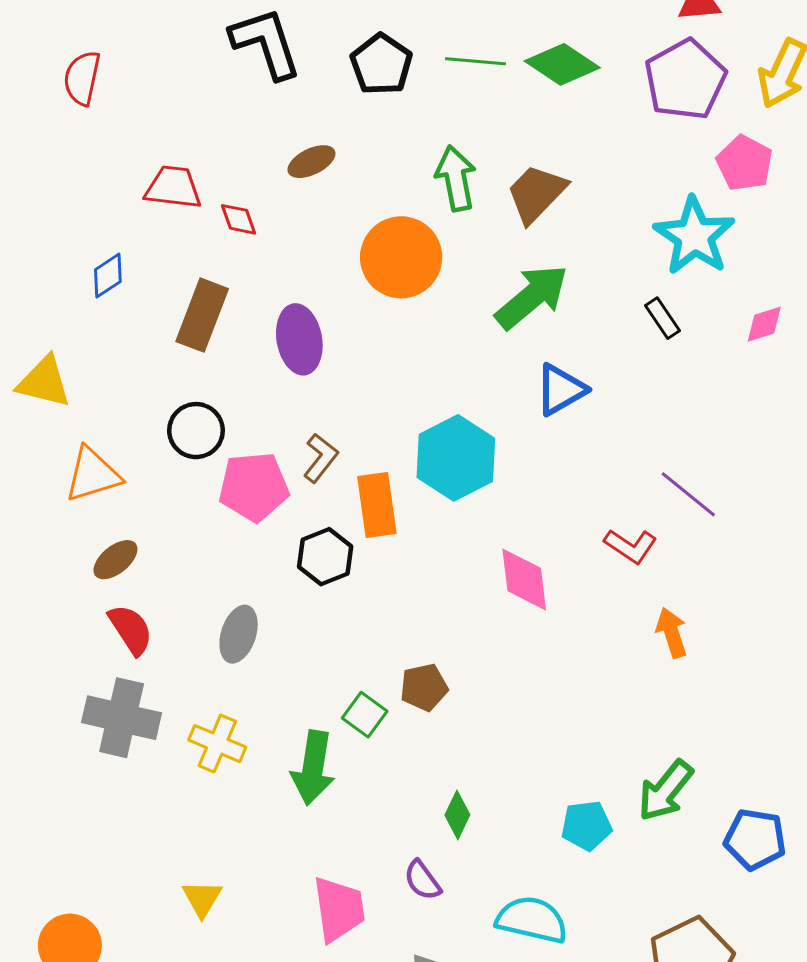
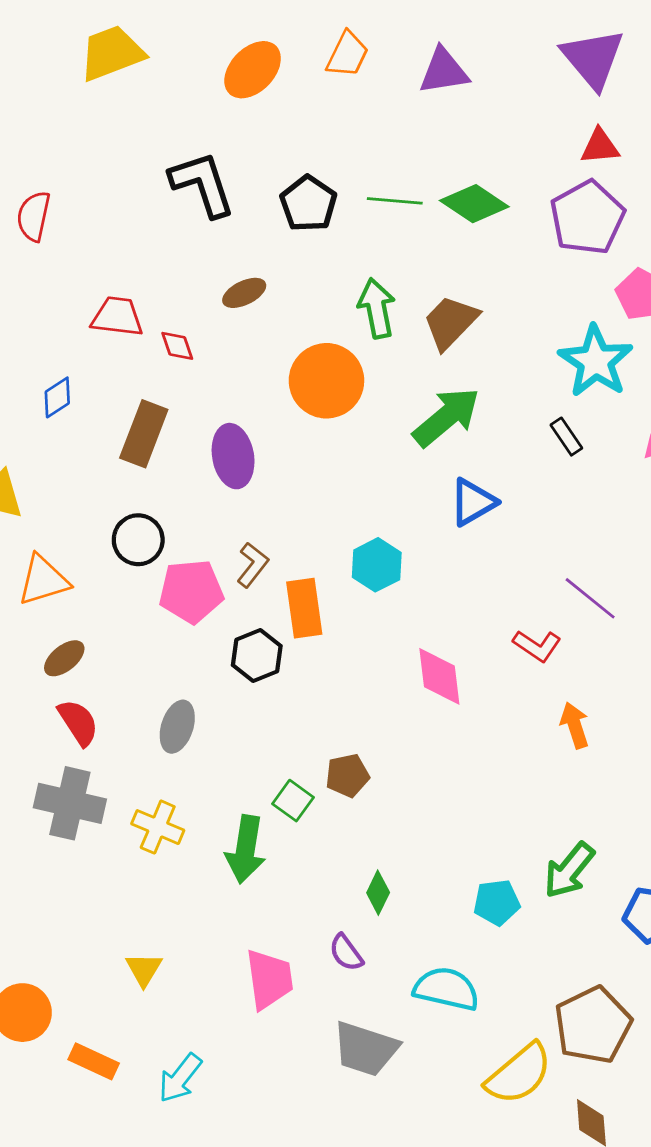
cyan hexagon: (456, 458) -> (377, 565), size x0.7

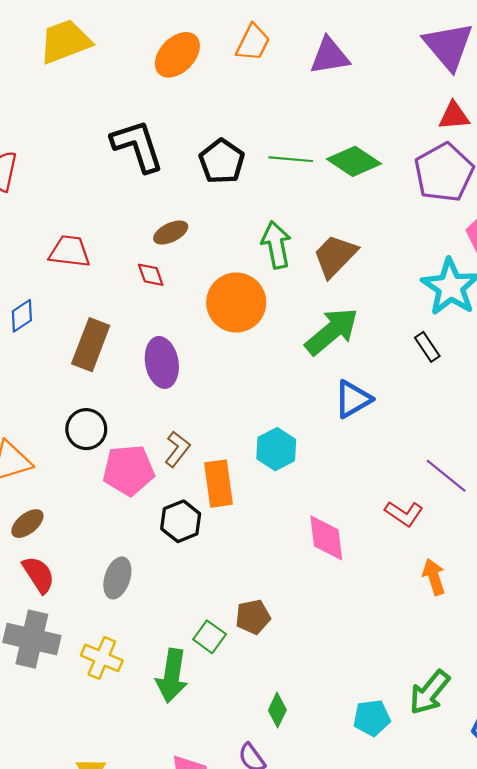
red diamond: (177, 346) -> (151, 275), moved

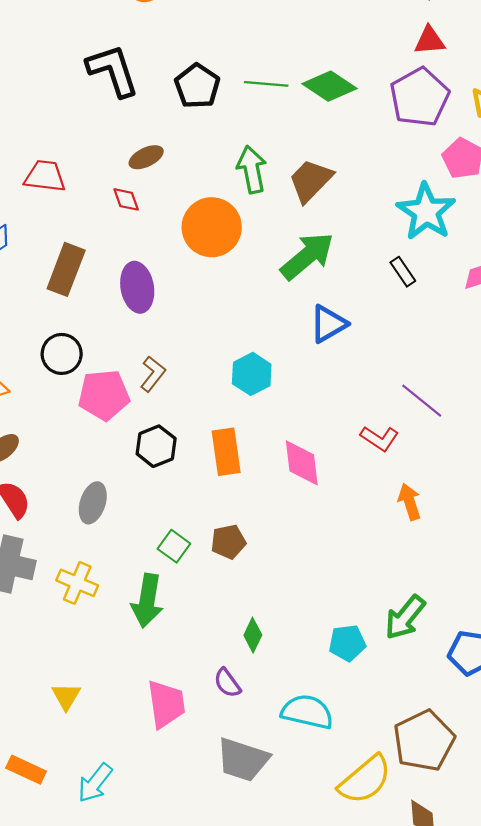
orange rectangle: (218, 484) -> (226, 452), moved
green square: (210, 637) -> (174, 546), moved

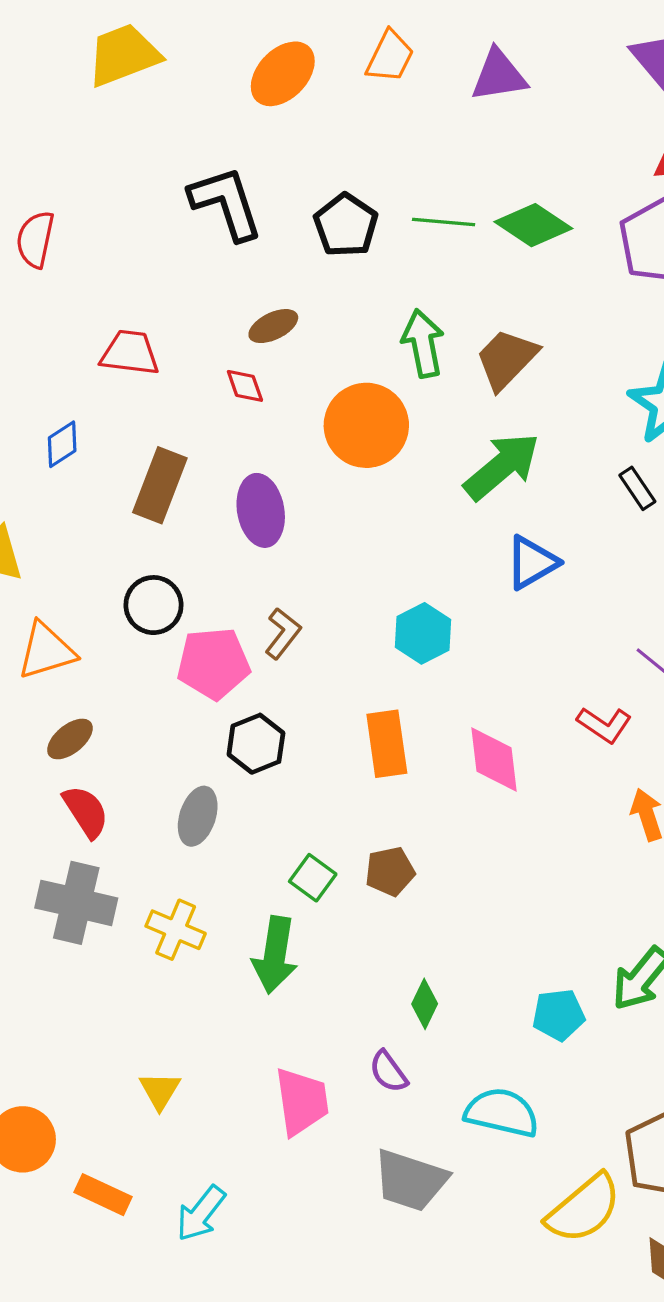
black hexagon: (156, 446) -> (256, 744), moved

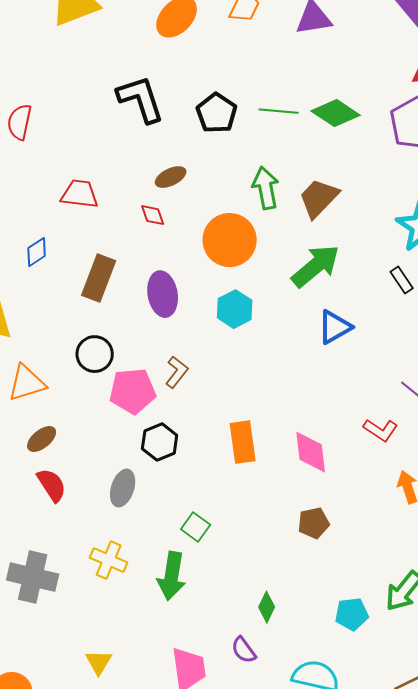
cyan hexagon: (423, 633) -> (235, 309), moved
brown pentagon: (390, 871) -> (314, 523), moved
gray cross: (76, 903) -> (33, 577), moved

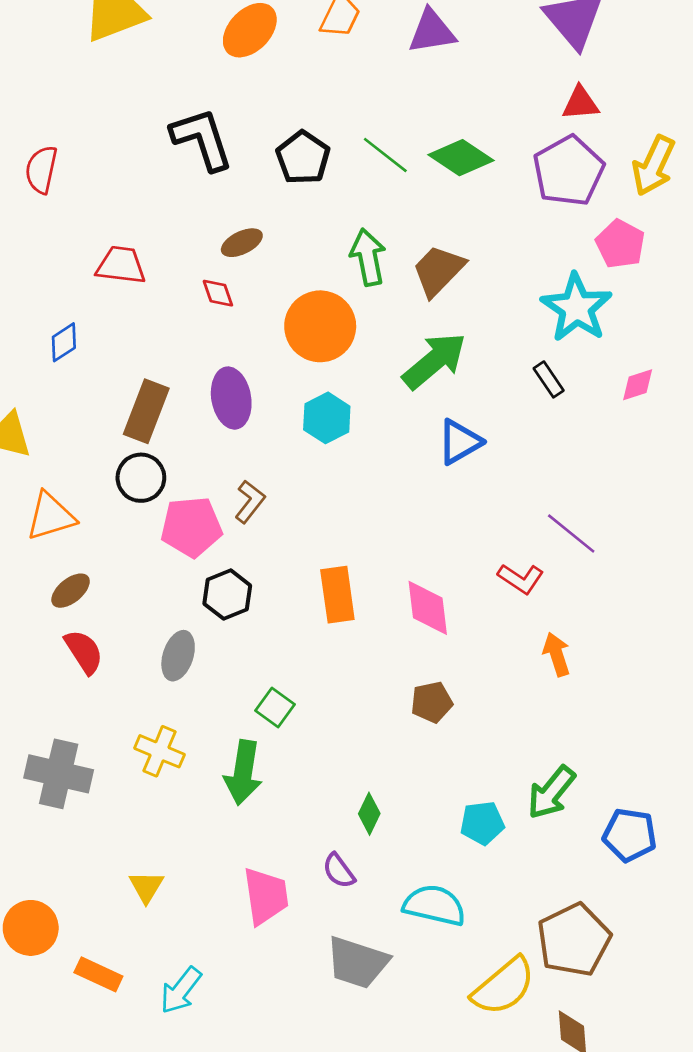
green line: (279, 111) -> (385, 155), turned 33
brown rectangle: (99, 278) -> (146, 411), moved

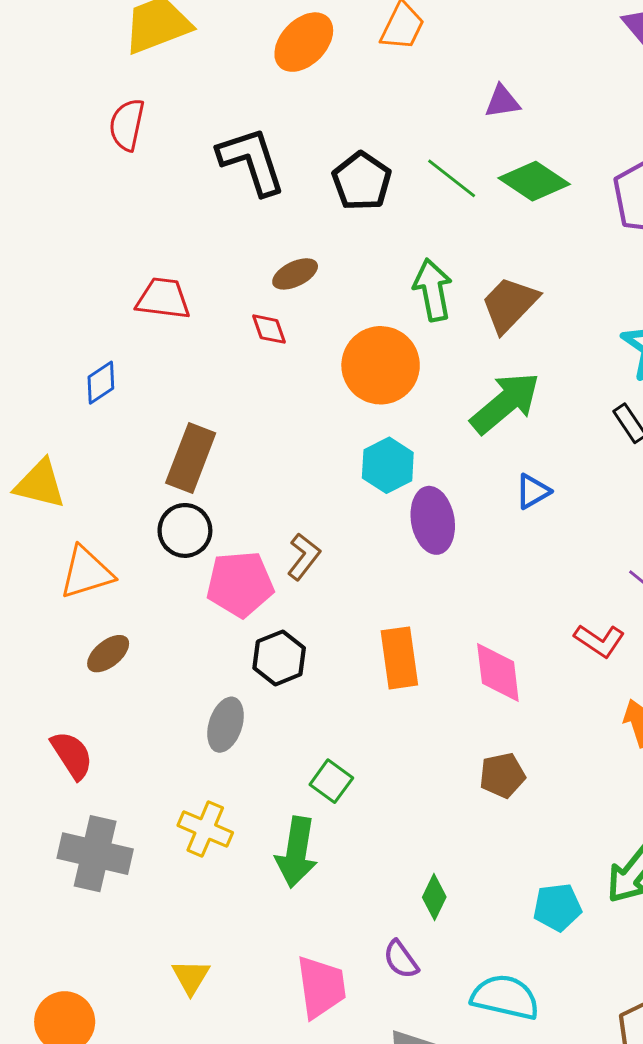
purple triangle: (432, 32) -> (502, 102), moved, size x0.7
red semicircle: (41, 170) -> (127, 125), moved
purple ellipse: (231, 398) -> (433, 520), moved
blue triangle: (460, 442) -> (533, 491), size x0.7
red semicircle: (84, 652) -> (72, 755), moved

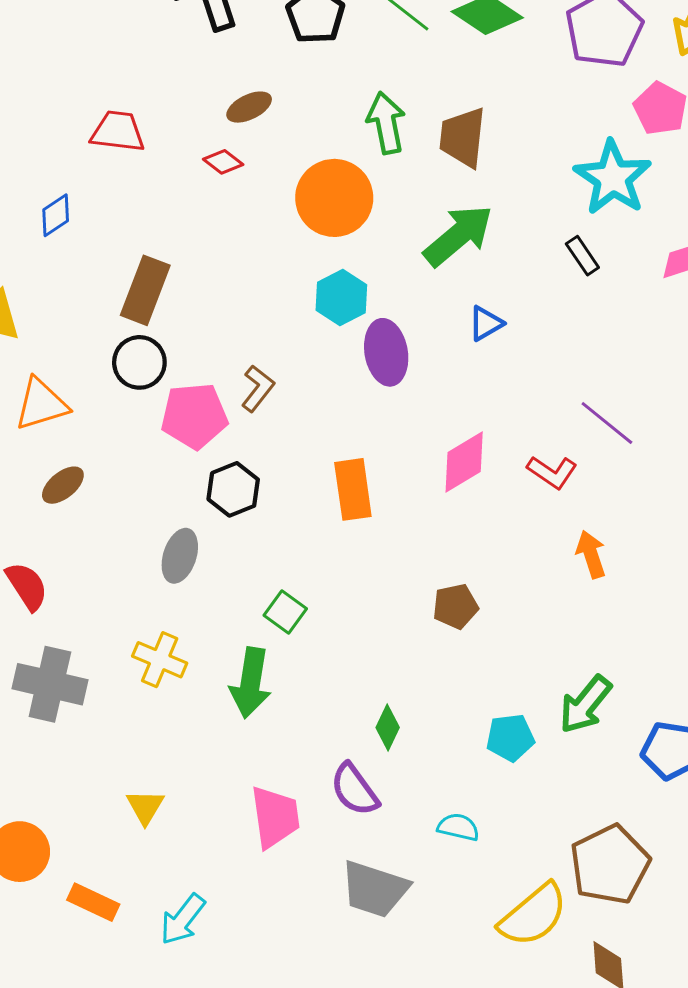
brown trapezoid: (510, 304) -> (463, 137), turned -38
red diamond: (269, 329) -> (223, 162), turned -33
pink diamond: (498, 672) -> (464, 462), moved, turned 66
purple semicircle: (401, 959) -> (354, 790), size x1.4
cyan semicircle: (505, 997) -> (458, 827), size x0.6

